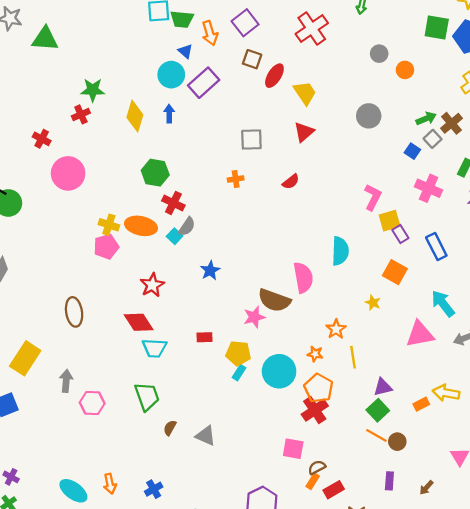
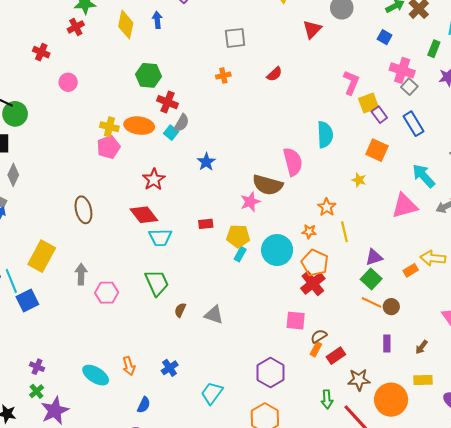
red triangle: (304, 132) -> (312, 29), moved
gray square: (433, 139) -> (409, 87), moved
pink circle: (68, 173) -> (68, 82), size x0.6

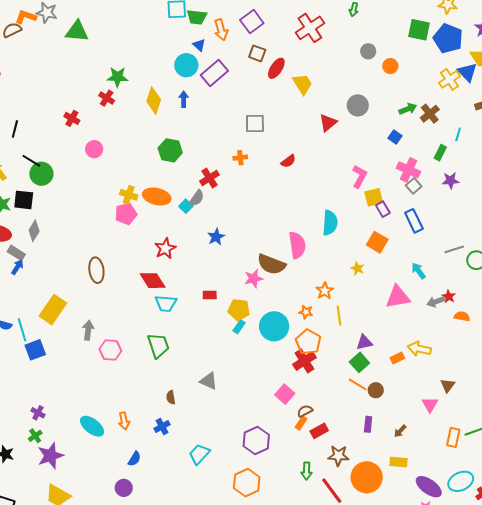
red cross: (76, 27) -> (107, 98), turned -35
red cross: (168, 102) -> (209, 178), moved, turned 30
cyan arrow: (424, 176) -> (418, 271), size x0.7
brown semicircle: (180, 310) -> (171, 397), moved, turned -40
pink square: (296, 321) -> (285, 394), turned 30

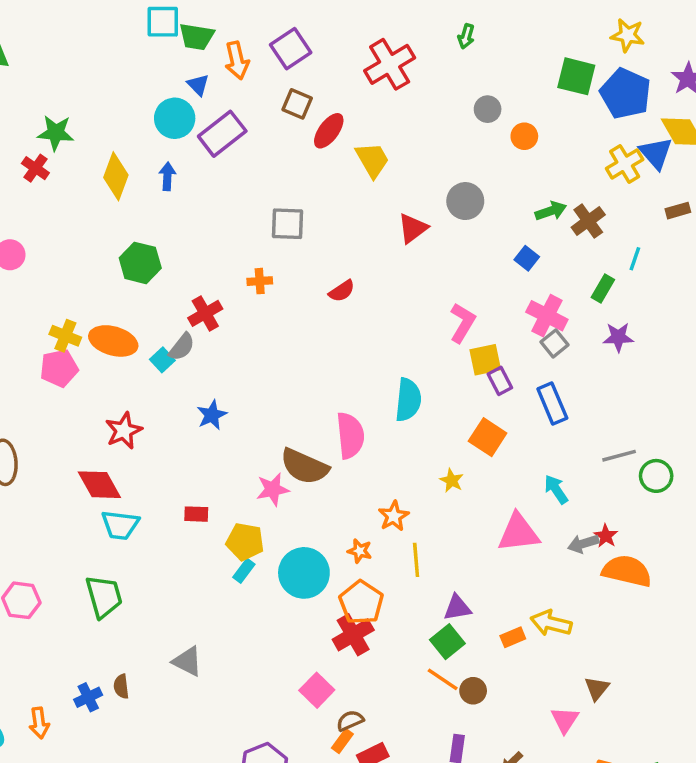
orange semicircle: (462, 316) -> (627, 571), size x1.8
blue cross: (162, 426) -> (88, 697), moved

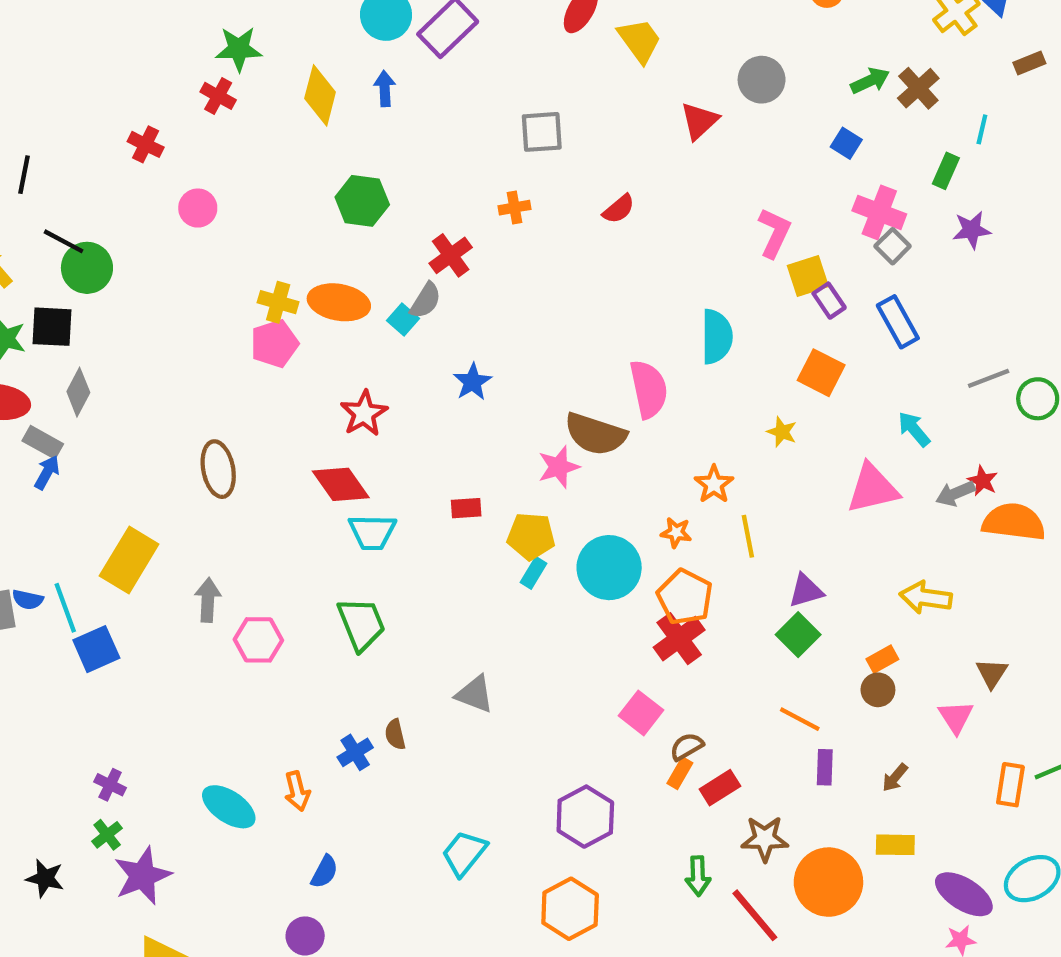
orange rectangle: (513, 637) -> (882, 659), moved
orange line: (443, 679) -> (800, 719), moved
brown circle: (473, 691) -> (878, 690), moved

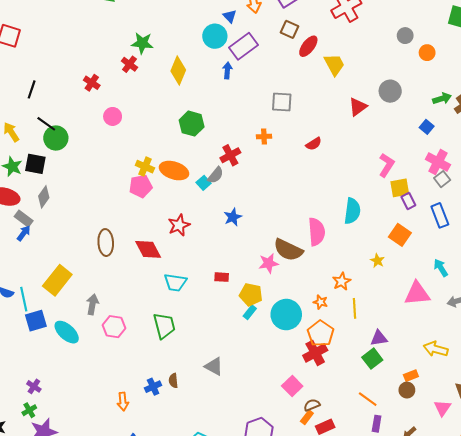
blue arrow: (385, 89) -> (227, 70), moved
red diamond: (341, 484) -> (148, 249), moved
cyan ellipse: (229, 807) -> (67, 332), moved

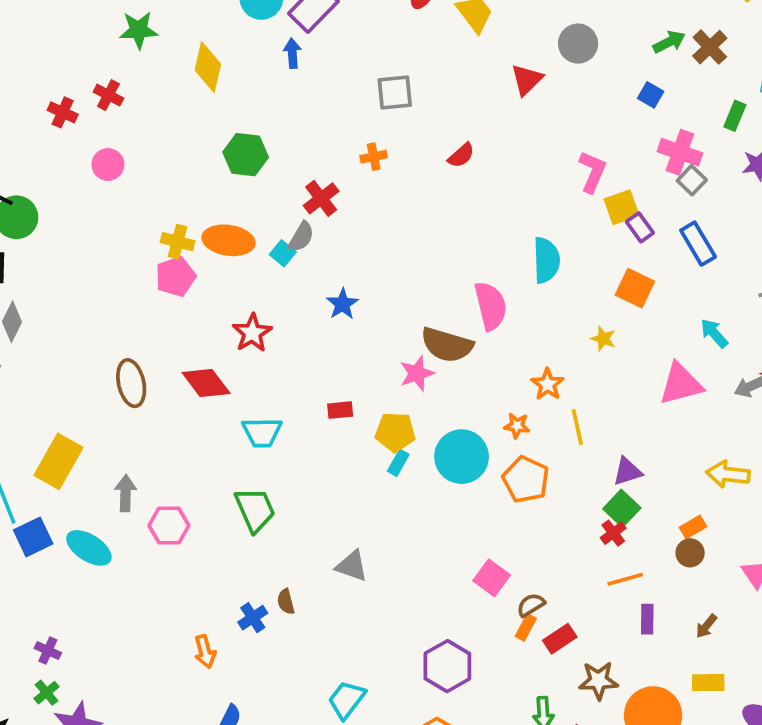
red cross: (129, 64) -> (108, 95), moved
red cross: (315, 353) -> (613, 533), moved, size x0.6
orange line: (368, 399) -> (625, 579), turned -42

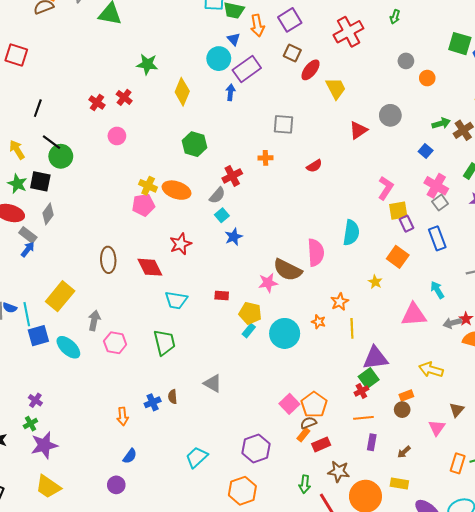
cyan square: (283, 253) -> (222, 215), moved
purple triangle: (627, 471) -> (375, 358), size x1.5
orange pentagon: (526, 480) -> (314, 405), moved

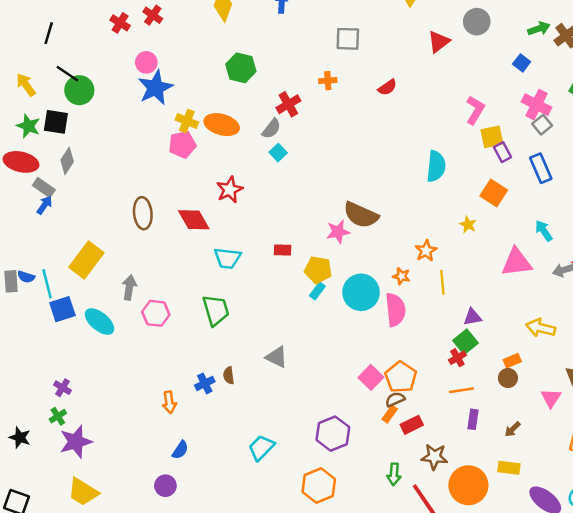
blue star: (234, 237) -> (155, 88), moved, size x1.6
pink semicircle: (316, 252) -> (395, 310), moved
purple triangle: (375, 358) -> (472, 317), size x0.6

